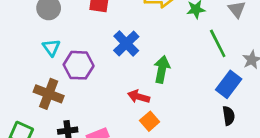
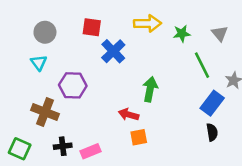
blue cross: (126, 43) -> (113, 51), moved
cyan triangle: (51, 48) -> (39, 63), moved
orange square: (150, 121) -> (139, 137), turned 30

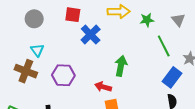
cyan triangle: (39, 63) -> (37, 50), moved
purple hexagon: (73, 85) -> (63, 75), moved
brown cross: (45, 112) -> (26, 71), moved

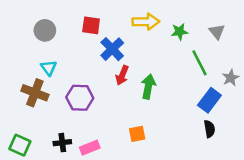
red arrow: (103, 87) -> (122, 75), moved, turned -84

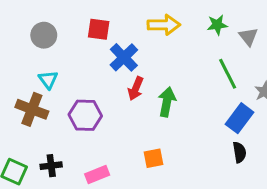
green star: (180, 32) -> (217, 25), moved
black cross: (62, 143) -> (51, 166), moved

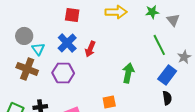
gray circle: (44, 35) -> (24, 36), moved
blue cross: (124, 57) -> (67, 43), moved
red arrow: (136, 89) -> (90, 49), moved
green arrow: (167, 102) -> (128, 73), moved

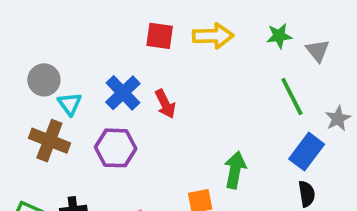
red square: (72, 15) -> (160, 36), moved
red arrow: (90, 49) -> (165, 104), turned -49
green arrow: (128, 73) -> (235, 170), moved

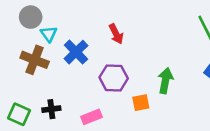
blue cross: (123, 93) -> (76, 52), moved
purple hexagon: (116, 148) -> (114, 78), moved

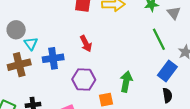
blue cross: (76, 52) -> (53, 58), turned 36
brown cross: (35, 60) -> (19, 65), turned -35

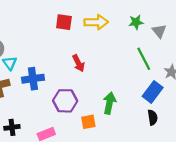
red arrow: (86, 44) -> (78, 63), moved

